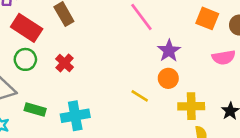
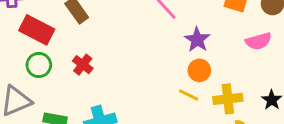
yellow line: (140, 96) -> (189, 95), moved

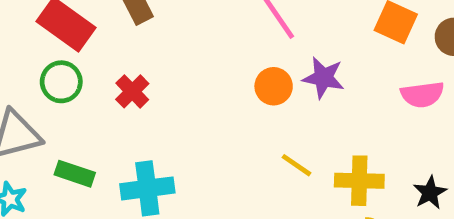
purple star: (197, 40) -> (323, 78), turned -30
orange circle: (199, 70) -> (274, 86), moved

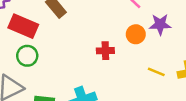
red cross: (132, 91) -> (105, 51), moved, turned -35

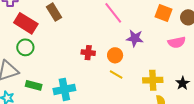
orange circle: (136, 34) -> (115, 55), moved
yellow line: (156, 72) -> (116, 75), moved

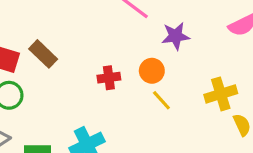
brown rectangle: (54, 12) -> (43, 54), moved
yellow line: (116, 75) -> (161, 100), turned 32

